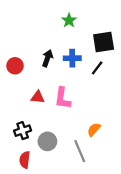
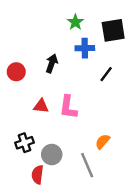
black square: (104, 42) -> (113, 30), moved
blue cross: (72, 58) -> (85, 48), moved
red semicircle: (25, 160) -> (38, 175), moved

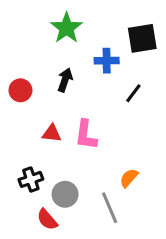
green star: (75, 22) -> (67, 28), moved, size x1.5
red semicircle: (38, 175) -> (47, 220), turned -48

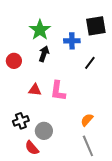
green star: (67, 28) -> (40, 30), moved
gray line: (110, 208) -> (88, 146), moved

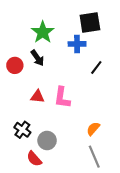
black square: (96, 26) -> (90, 23), moved
black arrow: (44, 54) -> (37, 58), moved, turned 126
black cross: (21, 121) -> (22, 130), turned -35

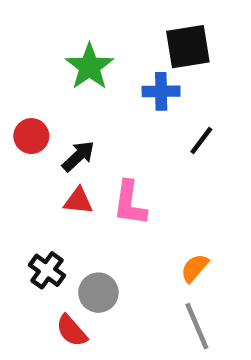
black arrow: (37, 58) -> (78, 156), moved, turned -98

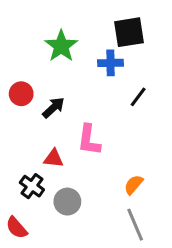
red triangle: (78, 201) -> (54, 158), moved
red semicircle: (72, 331) -> (17, 228), moved

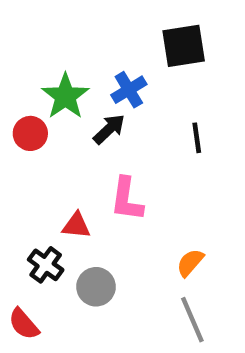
green star: (61, 46) -> (65, 96), moved
blue cross: (110, 63) -> (129, 90), moved, turned -30
black line: (138, 97) -> (197, 138), turned -45
black arrow: (54, 108) -> (109, 129), moved

